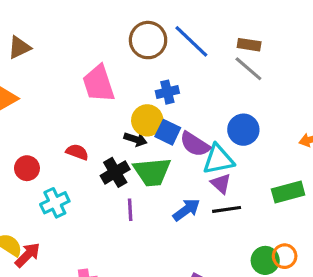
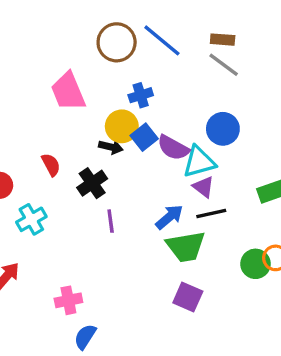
blue square: (168, 132) -> (144, 137), turned 30
red semicircle: (77, 152) -> (51, 165), turned 45
green trapezoid: (152, 172) -> (186, 247), moved

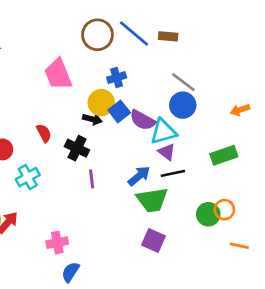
brown rectangle: (223, 40) -> (168, 36), moved
gray line: (224, 65) -> (183, 82), moved
black cross: (92, 183) -> (77, 148), turned -30

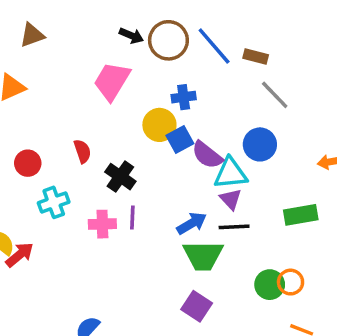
pink trapezoid: (58, 74) -> (112, 81), turned 44
gray line: (183, 82) -> (275, 95), moved
black arrow: (92, 119) -> (131, 36), moved
pink cross: (57, 243) -> (102, 224), moved

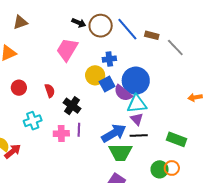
gray line: (275, 95) -> (175, 47), moved
blue circle: (260, 144) -> (136, 81), moved, size x1.4
red circle: (28, 163) -> (19, 88), moved
green rectangle: (301, 215) -> (177, 139), moved, turned 30
blue arrow: (192, 223) -> (114, 133), size x1.4

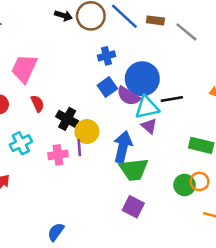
pink trapezoid: (67, 50) -> (24, 69), moved
yellow circle: (95, 75) -> (87, 132), moved
blue arrow: (114, 133) -> (123, 147), turned -40
black line: (139, 135) -> (172, 99), moved

